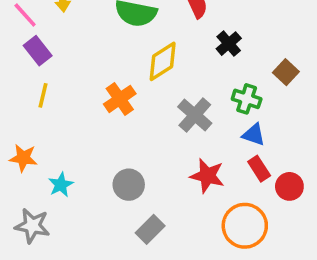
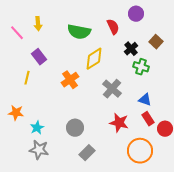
purple rectangle: (38, 51) -> (39, 57), moved
brown square: (286, 72) -> (156, 42), moved
green cross: (247, 99) -> (141, 67), moved
gray star: (32, 226) -> (39, 150), moved

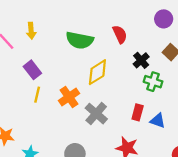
purple circle: (136, 14) -> (164, 19), moved
yellow line: (27, 78) -> (37, 95), moved
gray cross: (112, 89) -> (96, 114), moved
red rectangle: (148, 119) -> (138, 112), moved, turned 48

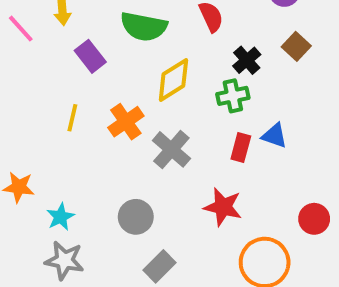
purple rectangle: (32, 70) -> (90, 56), moved
green cross: (153, 82) -> (233, 96), moved, turned -30
blue triangle: (158, 121) -> (274, 136), moved

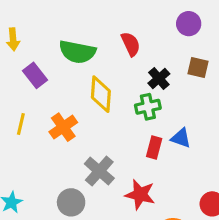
brown square: (296, 46) -> (198, 68), turned -30
yellow diamond: (173, 80) -> (101, 94), turned -54
gray cross: (171, 149) -> (99, 171), moved

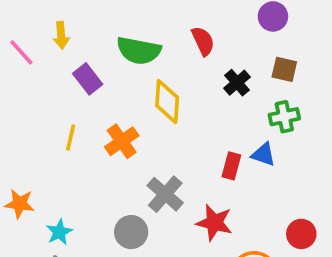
green cross: (148, 107) -> (284, 117), moved

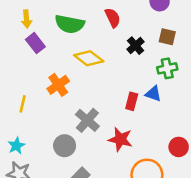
yellow arrow: (61, 35) -> (27, 19), moved
yellow diamond: (167, 102) -> (89, 58), turned -56
yellow line: (71, 137) -> (23, 104), moved

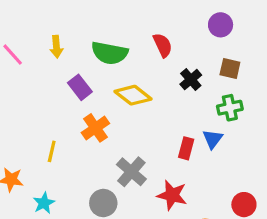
purple rectangle: (35, 43) -> (80, 87), moved
blue triangle: (153, 94) -> (213, 139), turned 48

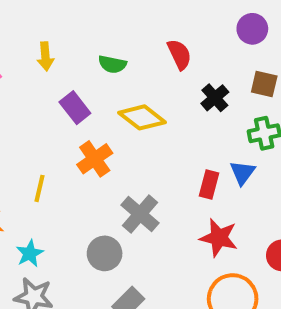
green semicircle: (110, 53) -> (112, 64), size x0.6
red star: (172, 195) -> (219, 238), moved

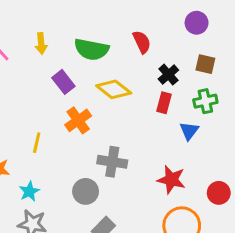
green semicircle: (112, 64) -> (91, 49), size x1.6
red rectangle: (209, 184) -> (164, 103), moved
gray cross: (140, 214) -> (112, 162), turned -32

